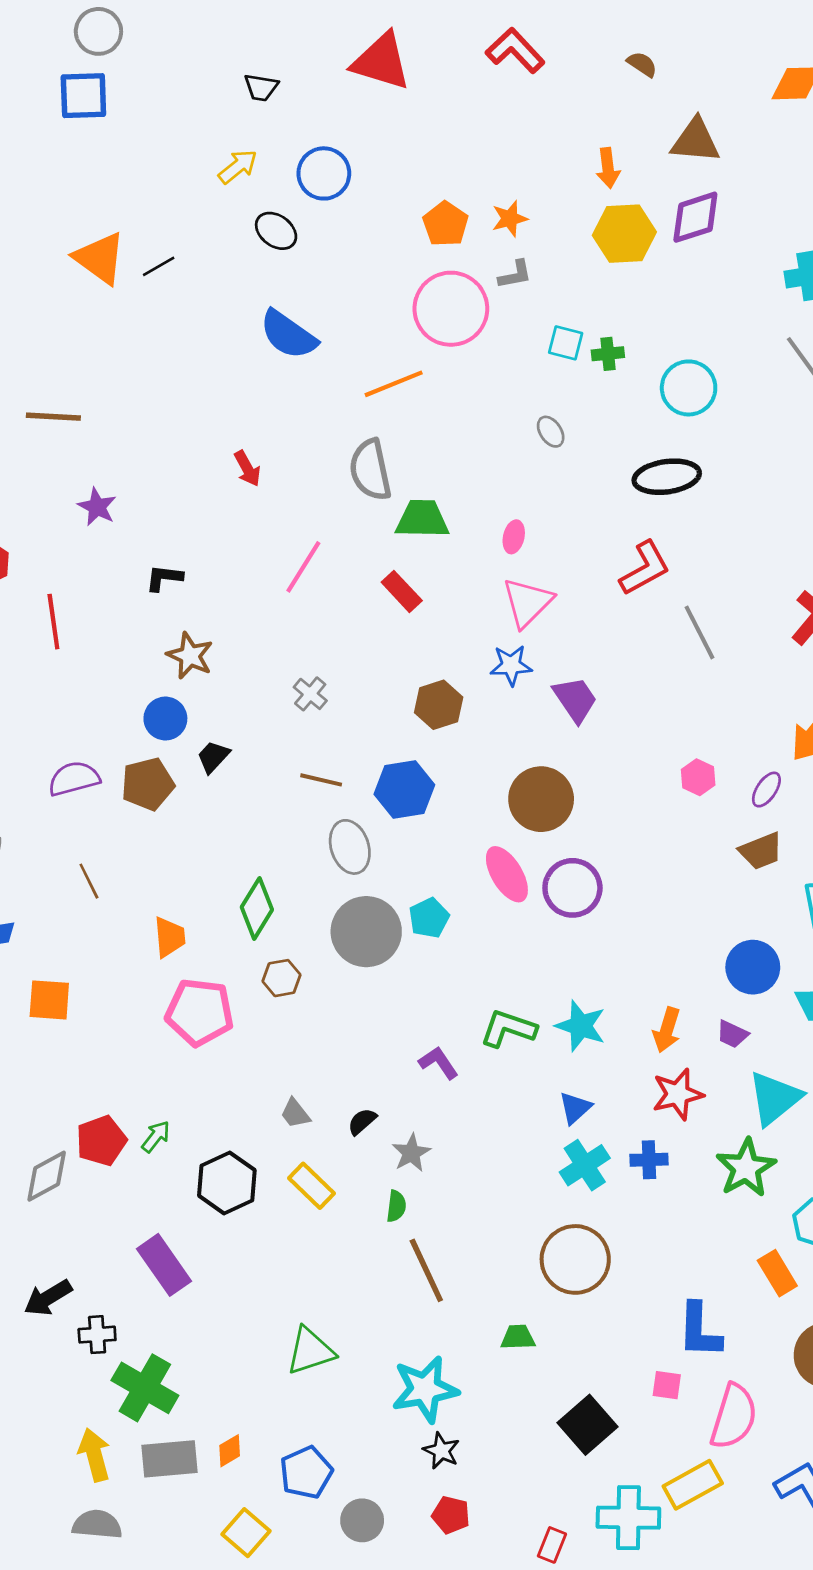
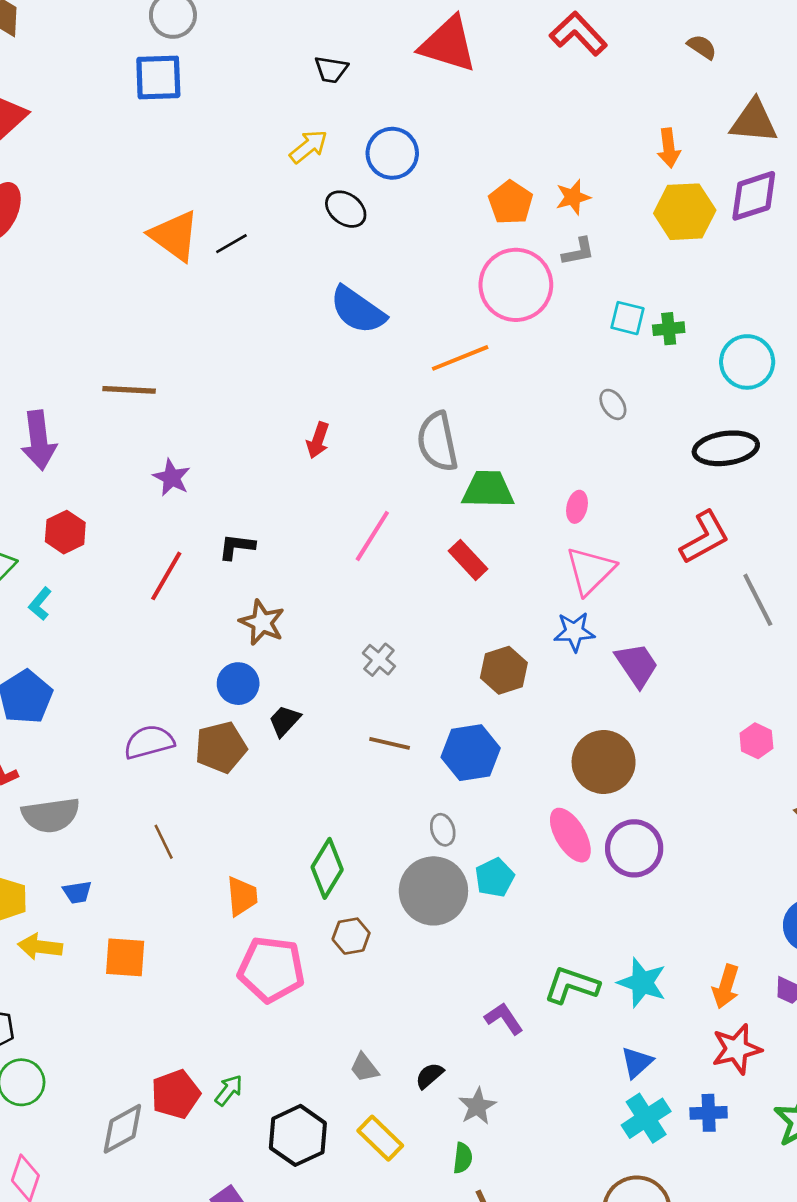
red arrow: (247, 469) -> (318, 440), turned 48
red line: (53, 622) -> (166, 576), moved, turned 38
gray ellipse: (350, 847) -> (443, 830), moved, size x0.6

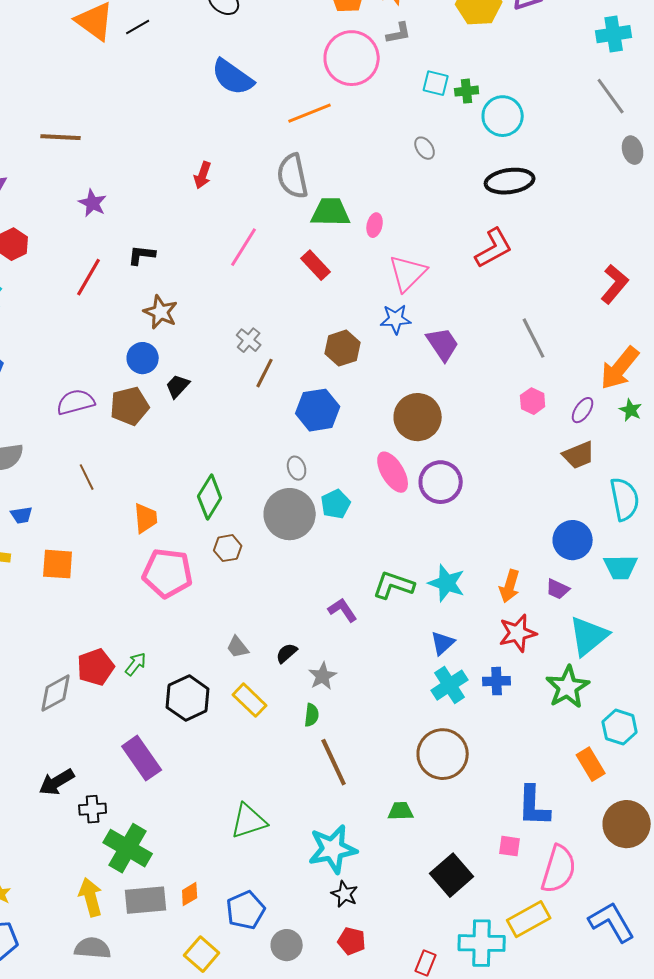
cyan circle: (747, 362) -> (503, 116), moved
pink ellipse: (577, 507) -> (375, 225), moved
gray line: (758, 600) -> (534, 338), moved
brown line: (390, 743) -> (265, 373), moved, turned -76

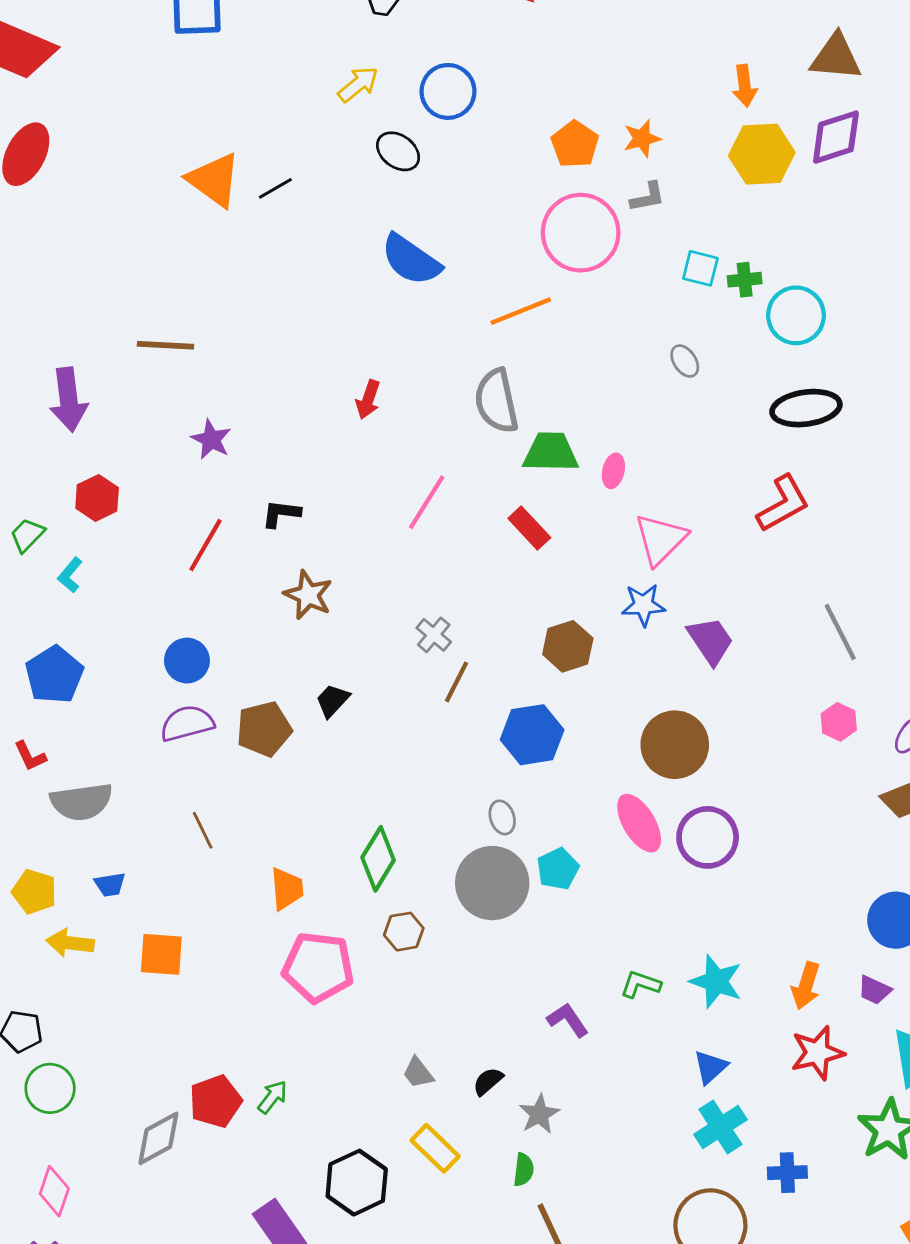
blue circle: (143, 358) -> (187, 661), moved
green L-shape: (394, 585) -> (641, 984), size x0.7
blue cross: (497, 681) -> (787, 1173), moved
black hexagon: (188, 698) -> (357, 1183), moved

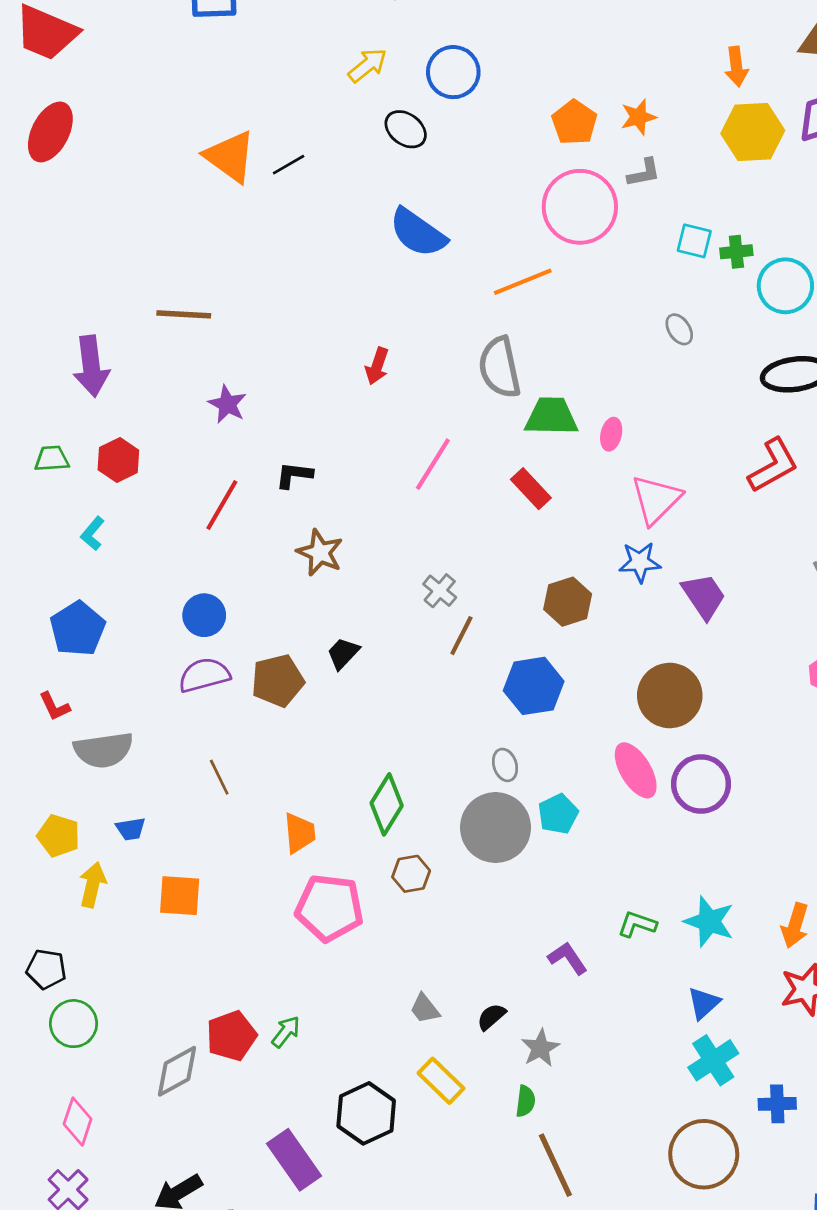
green trapezoid: (27, 535) -> (52, 459), moved, turned 42
yellow arrow: (70, 943) -> (93, 885), turned 96

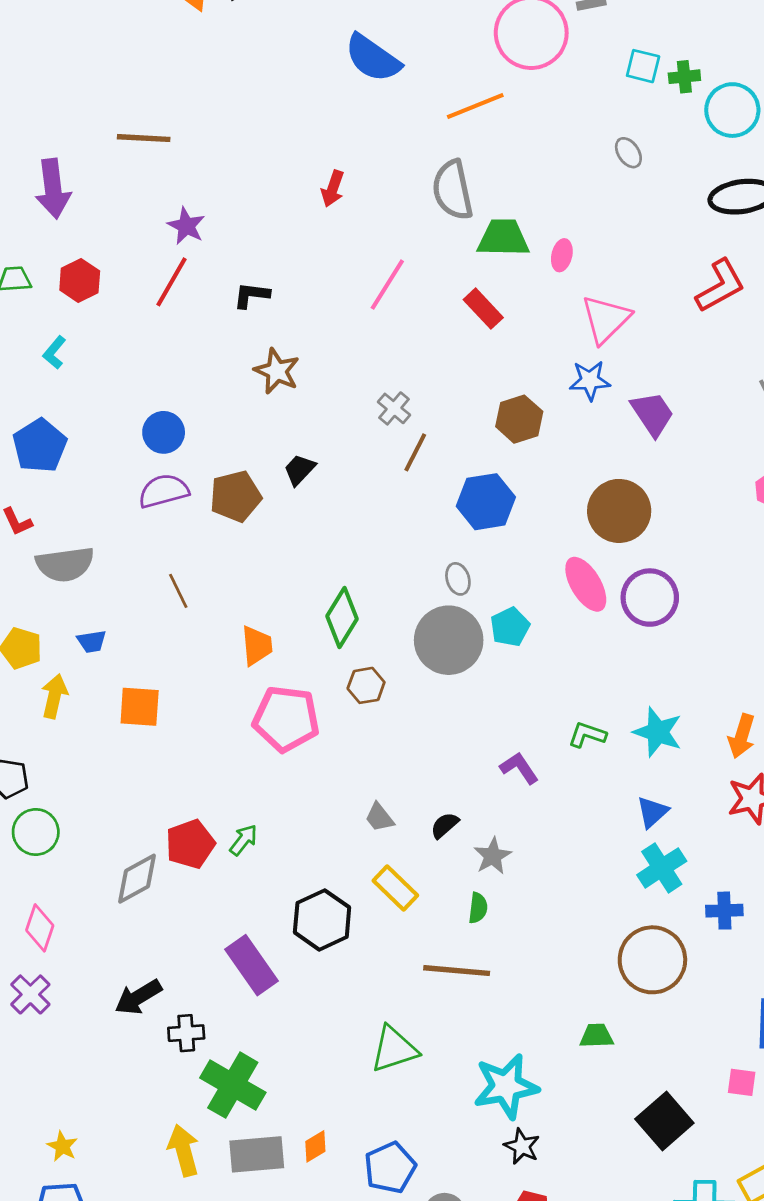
red line: (222, 505) -> (172, 282), moved
brown line: (555, 1165) -> (457, 971), moved, turned -60

